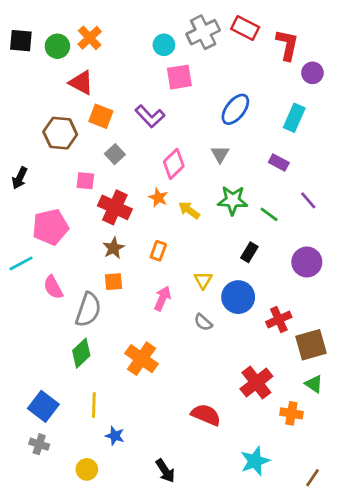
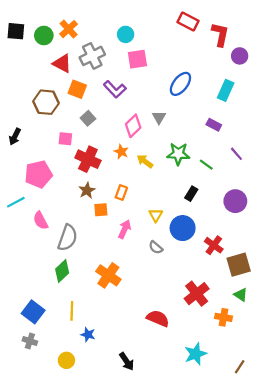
gray cross: (203, 32) -> (92, 56), moved
gray triangle: (220, 154) -> (159, 117), moved
orange square: (113, 282) -> (101, 210), moved
red cross: (279, 319) -> (214, 245), turned -30

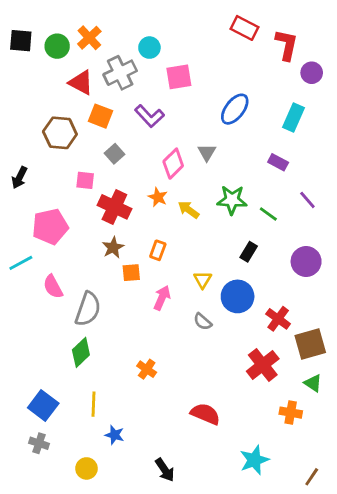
cyan circle: (126, 34) -> (149, 48), moved
orange cross: (108, 275) -> (147, 369), moved, size x0.6
red cross: (197, 294) -> (263, 365), moved

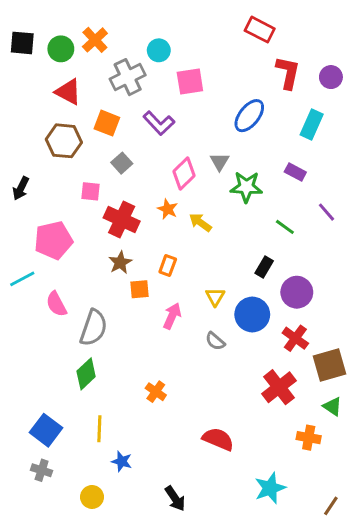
red L-shape: (286, 45) -> (288, 73), moved
red triangle: (81, 82) -> (68, 92), moved
green star: (232, 200) -> (246, 187), moved
purple circle: (306, 261) -> (297, 292), moved

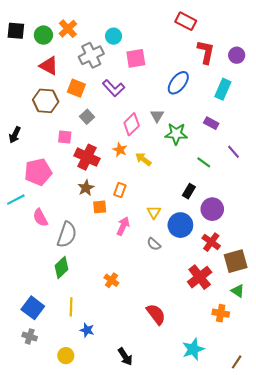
red semicircle: (218, 439) -> (156, 314), turned 30

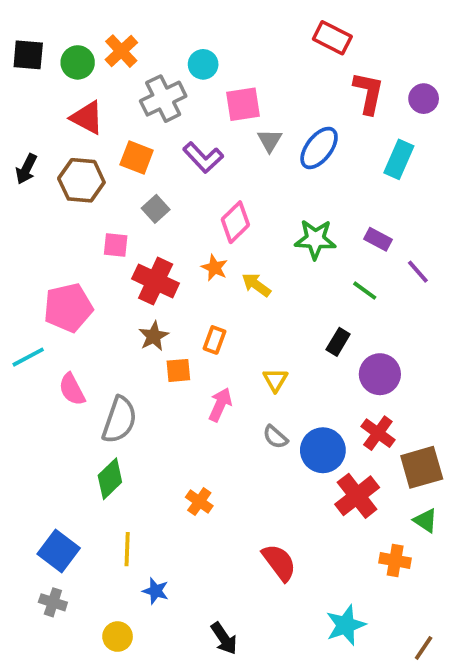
gray triangle: (157, 116) -> (270, 140), moved
purple rectangle: (211, 123) -> (378, 239), moved
black arrow: (15, 135) -> (26, 169), moved
blue circle: (180, 225) -> (323, 450), moved

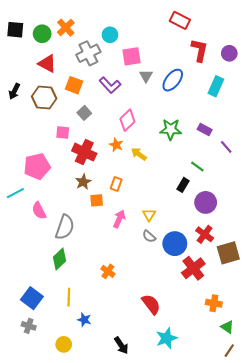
green line: (365, 291) -> (197, 166), moved
yellow triangle: (275, 380) -> (149, 215), moved
green triangle: (425, 521) -> (227, 327), moved
cyan star: (346, 625) -> (167, 338), moved

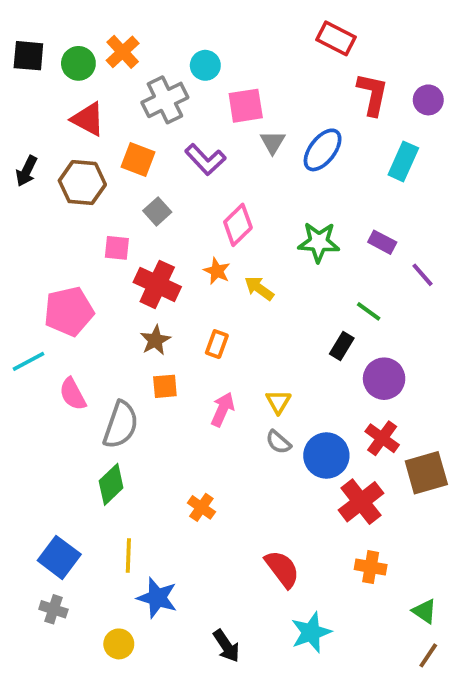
orange square: (97, 200) -> (165, 386), moved
orange cross: (214, 303) -> (371, 567), moved
blue star: (84, 320) -> (157, 598), size x1.5

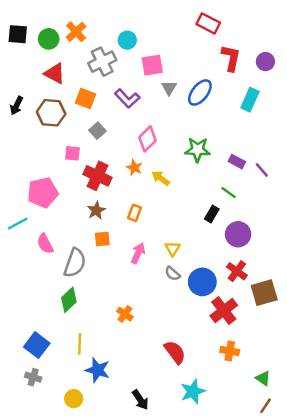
purple rectangle: (382, 242) -> (237, 162), moved

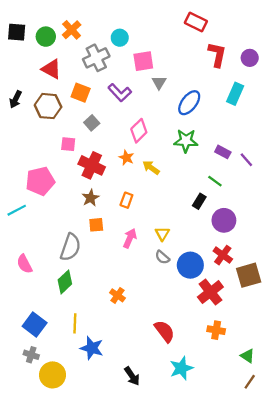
blue ellipse: (200, 93) -> (189, 103), moved
pink semicircle: (45, 244) -> (24, 264), moved
yellow circle: (74, 399) -> (53, 375), moved, size x1.5

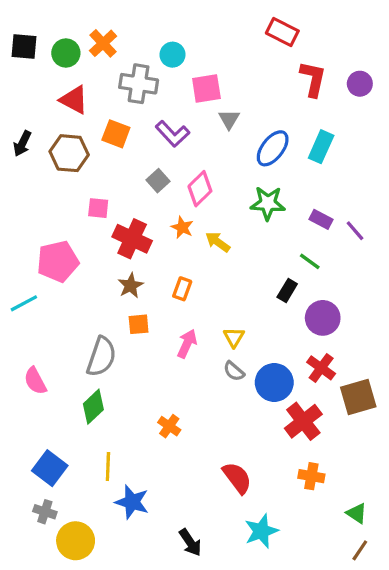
gray cross: (96, 58) -> (139, 84), turned 35
cyan rectangle: (235, 94) -> (321, 147), moved
gray square: (92, 123) -> (158, 181), moved

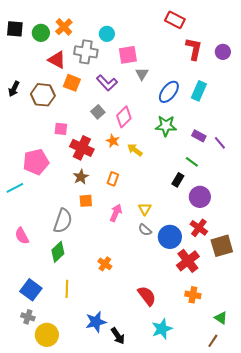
red triangle: (74, 100) -> (57, 60), moved
blue star: (132, 502) -> (96, 322), moved, turned -30
brown line: (360, 550) -> (213, 341), moved

